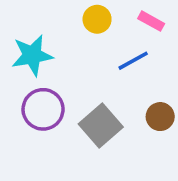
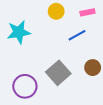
pink rectangle: (151, 21) -> (87, 12), turned -40
purple circle: (43, 109) -> (25, 86), moved

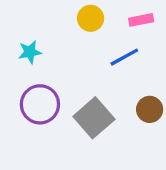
cyan star: (19, 32) -> (30, 52), size x0.6
purple circle: (25, 86) -> (40, 104), moved

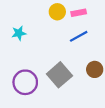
pink rectangle: (141, 20) -> (79, 13), moved
purple circle: (40, 104) -> (25, 82), moved

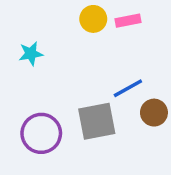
blue line: (79, 36) -> (128, 88), moved
gray square: (59, 75) -> (97, 121), turned 30

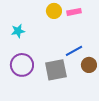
purple circle: (41, 133) -> (22, 65), moved

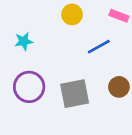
pink rectangle: (74, 12) -> (119, 16), moved, turned 32
blue line: (74, 51) -> (99, 47), moved

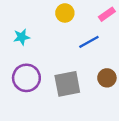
pink rectangle: (119, 16) -> (107, 14), turned -56

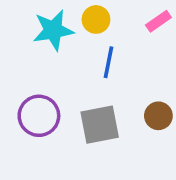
cyan star: (22, 37) -> (53, 30), moved, size x1.6
blue line: (89, 42) -> (108, 62), moved, turned -50

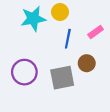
pink rectangle: (158, 21) -> (96, 32), moved
brown circle: (158, 116) -> (87, 63), moved

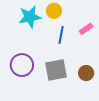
brown circle: (87, 63) -> (86, 73), moved

